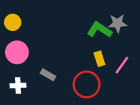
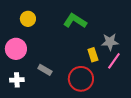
yellow circle: (13, 22) -> (28, 19), moved
gray star: (118, 23) -> (110, 42), moved
green L-shape: (99, 30) -> (75, 21), moved

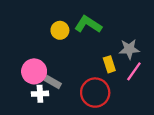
yellow circle: (28, 19) -> (60, 30), moved
pink circle: (16, 49) -> (34, 71), moved
white cross: (17, 80) -> (40, 94), moved

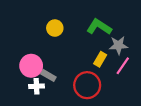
green L-shape: (88, 24) -> (99, 27), moved
yellow rectangle: (109, 64) -> (100, 59), turned 48

